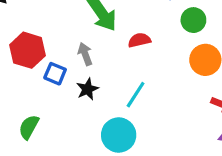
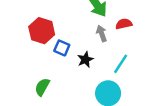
gray arrow: (85, 54) -> (102, 33), moved

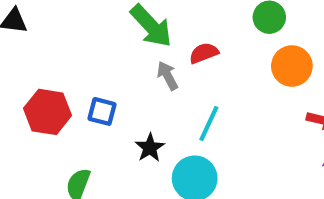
red hexagon: (42, 31) -> (48, 112), moved
black star: (85, 59) -> (150, 148), moved

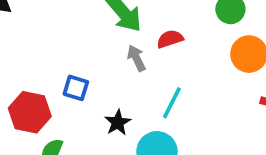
red hexagon: (48, 112) -> (30, 112), moved

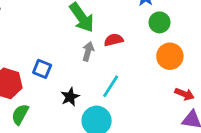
gray arrow: (136, 58) -> (88, 51), turned 36

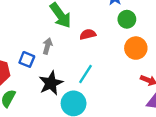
gray arrow: (88, 51) -> (47, 46), moved
black star: (70, 97) -> (51, 83), size x1.5

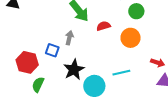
orange circle: (136, 48) -> (131, 38), moved
cyan line: (85, 74) -> (121, 73), moved, turned 48

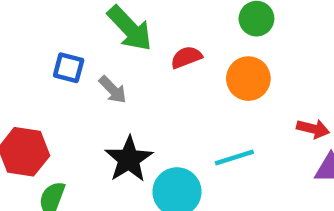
gray arrow: (69, 38) -> (113, 90), turned 128
blue square: (52, 50) -> (69, 68), moved

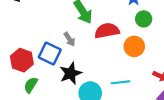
red semicircle: (186, 57) -> (107, 31), size x1.6
blue square: (69, 68) -> (50, 54), moved, size x1.5

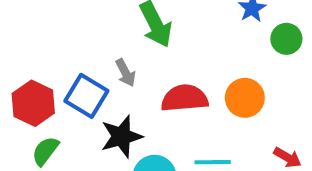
green circle: (144, 19) -> (286, 39), moved
red semicircle: (107, 31) -> (185, 98), moved

